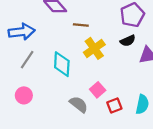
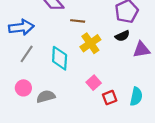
gray semicircle: (79, 104) -> (46, 96), moved, turned -54

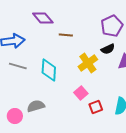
yellow cross: (90, 43) -> (88, 63), moved
gray line: (27, 54) -> (18, 66), turned 72
pink circle: (23, 88) -> (15, 116), moved

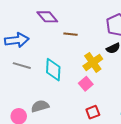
pink square: (81, 93) -> (86, 84), moved
red square: (96, 107) -> (93, 112), moved

